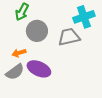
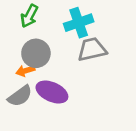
cyan cross: (84, 17) -> (79, 23), moved
gray circle: (37, 31) -> (36, 53), moved

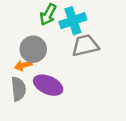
green arrow: (29, 16) -> (48, 15), moved
gray semicircle: (20, 96) -> (18, 89), turned -60

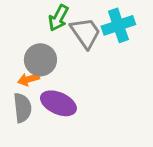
cyan cross: (73, 21) -> (118, 25), moved
gray trapezoid: (85, 45) -> (85, 33), moved, turned 68

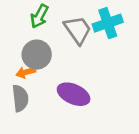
green arrow: (58, 18) -> (39, 16), moved
purple ellipse: (58, 103) -> (74, 94), moved

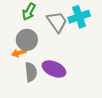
gray semicircle: (20, 98) -> (31, 72), moved

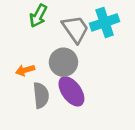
gray circle: (27, 40) -> (63, 62), moved
purple ellipse: (54, 69) -> (71, 91), turned 30

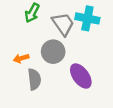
cyan cross: (105, 22) -> (87, 18), turned 30
purple ellipse: (71, 91) -> (81, 76), moved

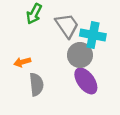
cyan cross: (87, 18) -> (93, 35), moved
gray circle: (53, 52) -> (80, 55), moved

